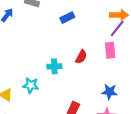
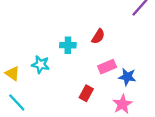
pink rectangle: (110, 50) -> (107, 67), moved, turned 70

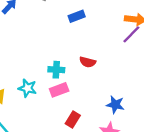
red semicircle: (98, 36) -> (88, 62), turned 70
pink rectangle: (107, 67) -> (59, 90), moved

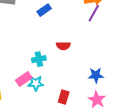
cyan star: (27, 88) -> (36, 83), moved
pink rectangle: (59, 90) -> (24, 79), moved

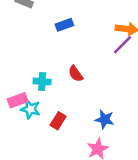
red semicircle: (63, 46) -> (76, 74), turned 40
red rectangle: (64, 97) -> (58, 121), moved

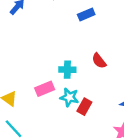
cyan star: (30, 109) -> (69, 97), moved

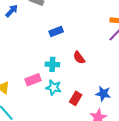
blue rectangle: (86, 14) -> (56, 32), moved
red rectangle: (84, 107) -> (76, 98), moved

